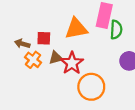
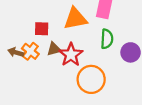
green semicircle: (116, 30) -> (107, 39), moved
brown arrow: (22, 44) -> (16, 52), moved

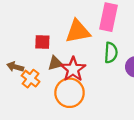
orange cross: (30, 51) -> (31, 79), moved
orange circle: (91, 79) -> (70, 93), moved

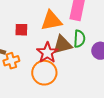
brown triangle: (55, 63) -> (62, 45), moved, size x1.5
orange cross: (31, 79) -> (11, 61), turned 35

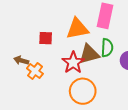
orange cross: (11, 61) -> (35, 71), turned -35
orange circle: (44, 73) -> (83, 91), moved

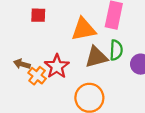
red square: (46, 38) -> (38, 15), moved
red star: (73, 63) -> (57, 66), moved

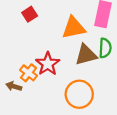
red square: (38, 15) -> (30, 14), turned -35
brown arrow: (22, 64) -> (14, 86), moved

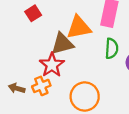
brown triangle: (86, 55) -> (62, 44), moved
orange cross: (28, 73) -> (41, 86), moved, turned 30

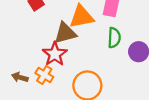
orange cross: (41, 86) -> (44, 75), turned -36

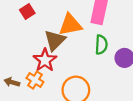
brown triangle: (65, 33) -> (55, 40), turned -30

